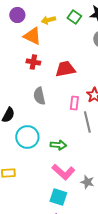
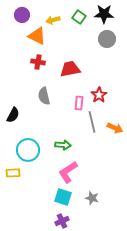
cyan circle: (27, 137) -> (28, 150), moved
pink L-shape: (63, 172) -> (68, 172), turned 105
gray star: (87, 182) -> (92, 198), moved

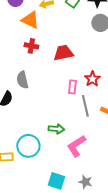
gray semicircle: (44, 96) -> (22, 80), moved
cyan circle: (28, 150) -> (28, 146), moved
pink L-shape: (68, 172) -> (76, 146), moved

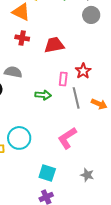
gray semicircle: (22, 80) -> (13, 72), turned 114
green arrow: (56, 129) -> (43, 95), moved
gray star: (85, 182) -> (87, 175), moved

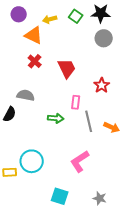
red cross: (22, 38) -> (35, 61), turned 32
red trapezoid: (54, 45) -> (67, 68), turned 75
red star: (83, 71) -> (102, 85), moved

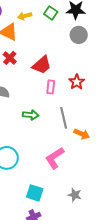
red trapezoid: (67, 68) -> (42, 65), turned 75
pink rectangle: (76, 102) -> (51, 87), moved
orange arrow: (112, 127) -> (82, 134), moved

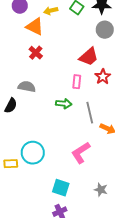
red trapezoid: (42, 65) -> (89, 57), moved
green arrow: (31, 115) -> (64, 104), moved

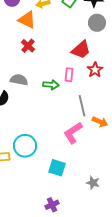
green arrow: (64, 104) -> (51, 85), moved
pink L-shape: (81, 153) -> (73, 133), moved
cyan square: (61, 188) -> (57, 168), moved

